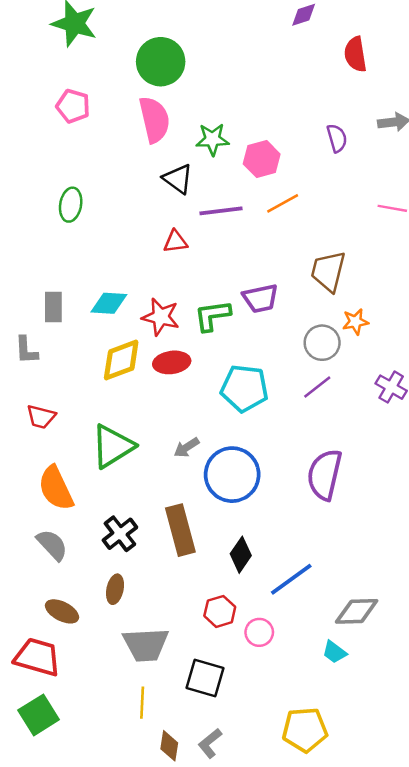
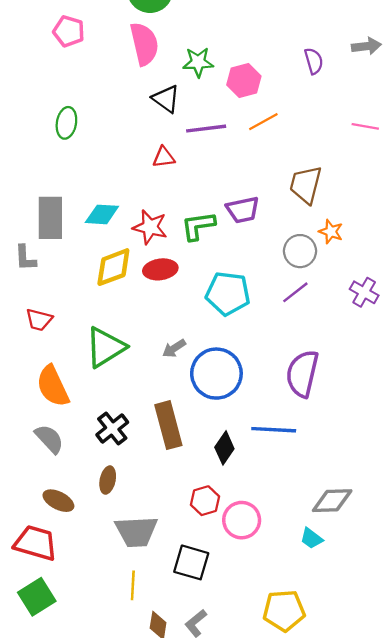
gray rectangle: (53, 307) -> (50, 218), size x1.5
orange star: (355, 322) -> (331, 232), turned 30
blue line: (291, 579) -> (274, 430), moved, turned 39
pink circle: (259, 632) -> (242, 520), size x1.4

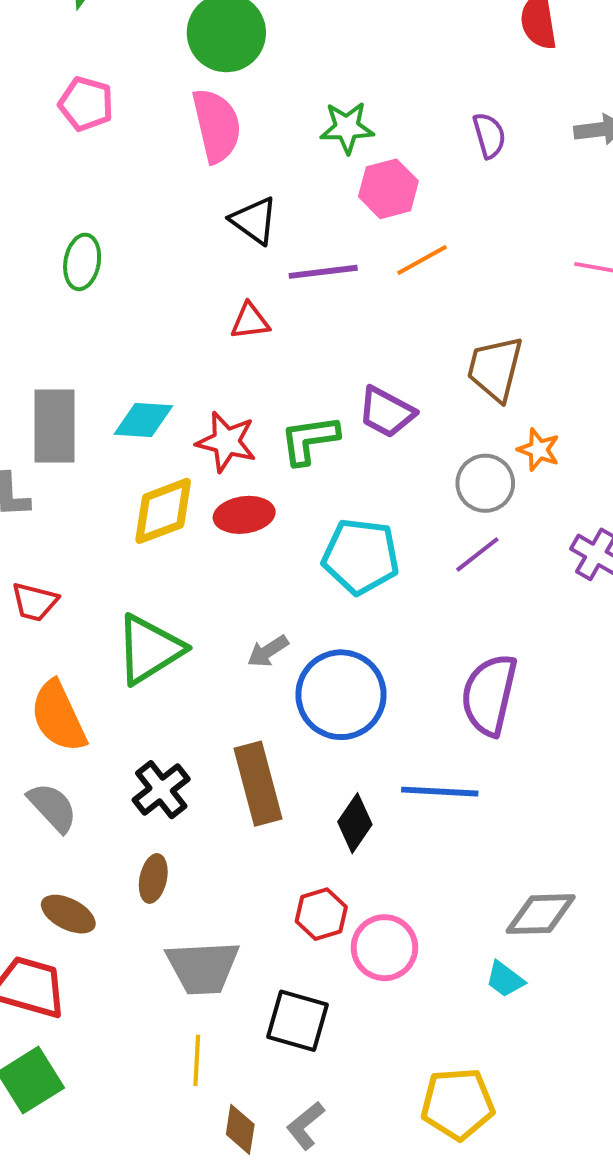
purple semicircle: (314, 61) -> (489, 135), moved
green star: (198, 62) -> (347, 128), moved
purple trapezoid: (243, 210) -> (386, 412), turned 40

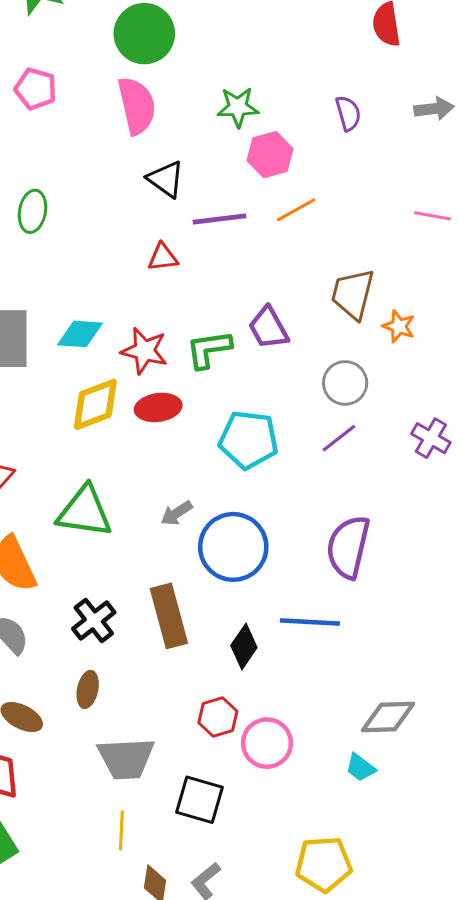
purple trapezoid: (386, 412) -> (268, 328), turned 33
orange star: (539, 450) -> (399, 326), moved
green triangle: (149, 649) -> (85, 512), turned 40

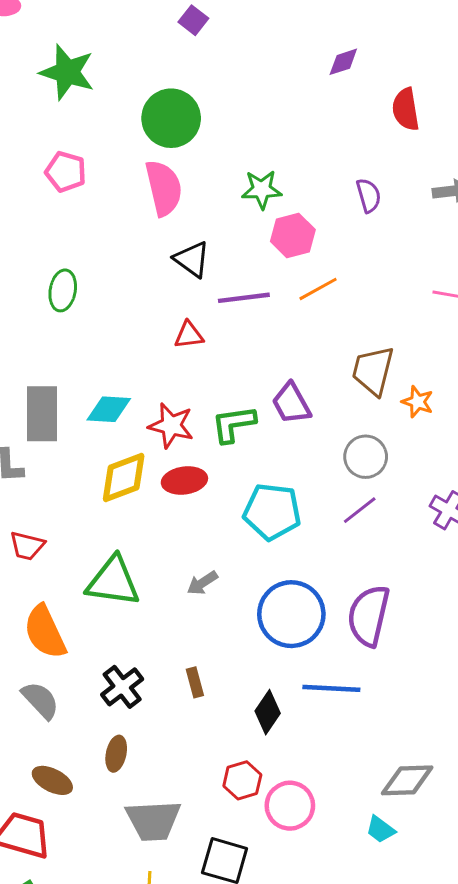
blue circle: (233, 547) -> (291, 614), moved
brown rectangle: (169, 616) -> (195, 682), size x0.5

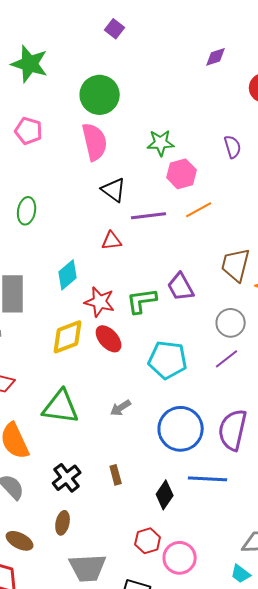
cyan diamond: (109, 409) -> (68, 275), moved, turned -44
red ellipse: (184, 480) -> (109, 339), turned 56

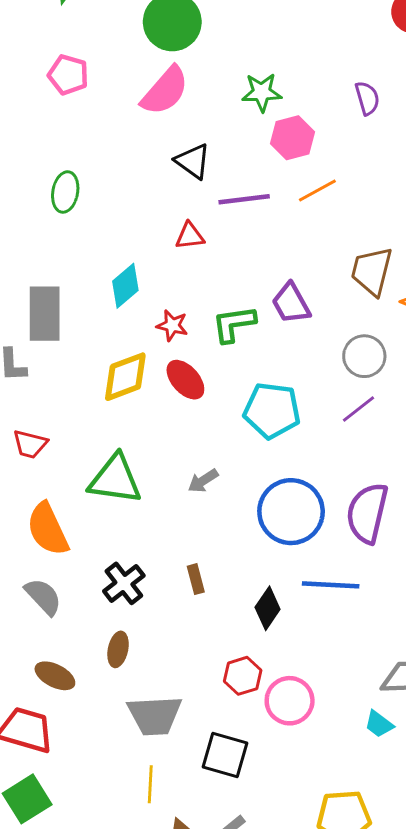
pink semicircle: (95, 142) -> (165, 91), turned 54
red star: (100, 302) -> (172, 325), size x0.7

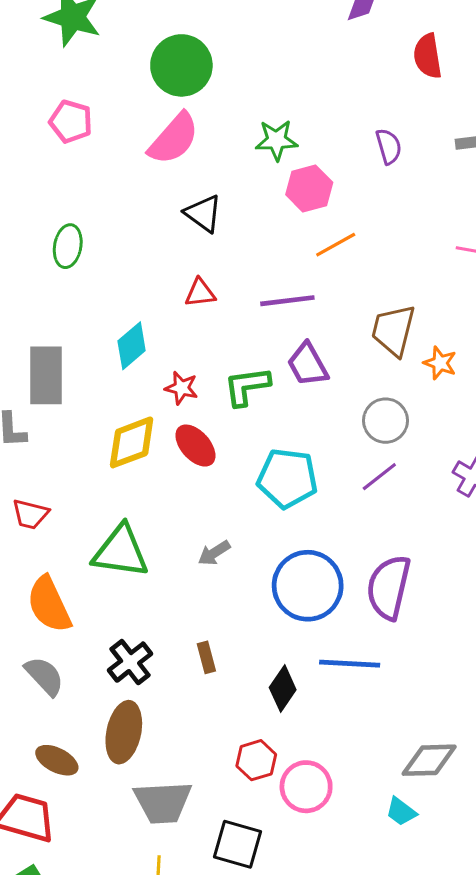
purple line: (244, 199) -> (287, 301), moved
brown ellipse: (118, 649) -> (124, 732), size x1.6

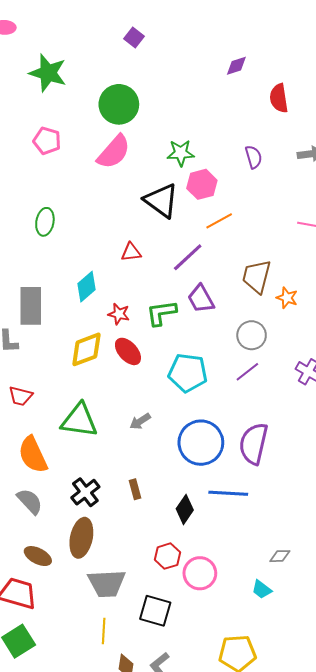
black triangle: (203, 213) -> (161, 201), moved, size x1.4
purple line: (287, 301) -> (188, 257), turned -36
gray diamond: (429, 760) -> (280, 556), size x0.6

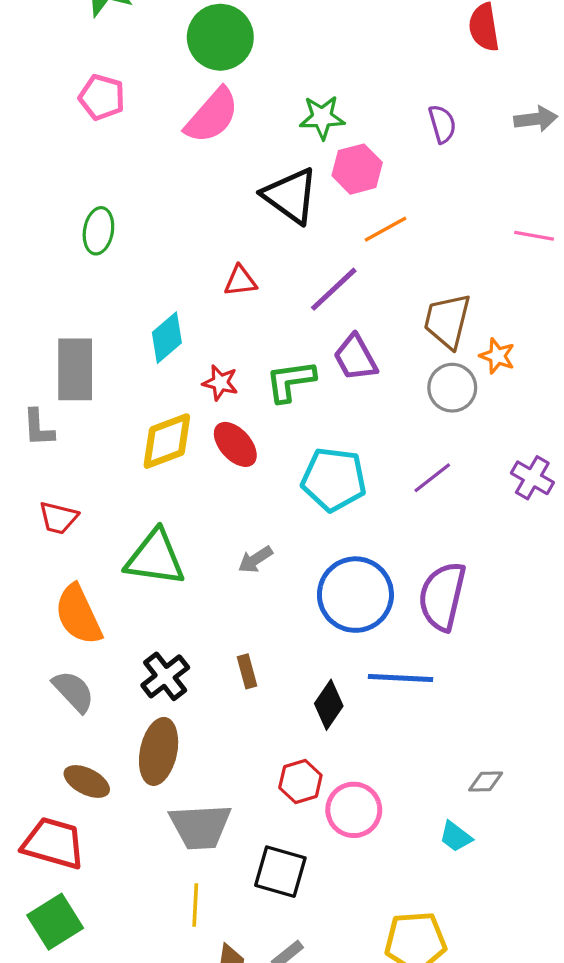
gray circle: (252, 335) -> (452, 388), moved

